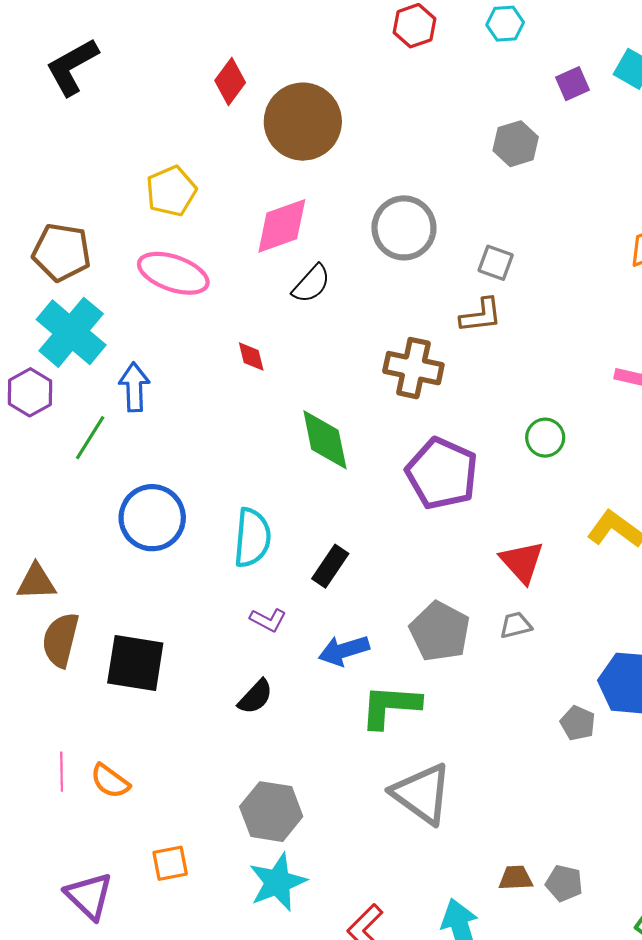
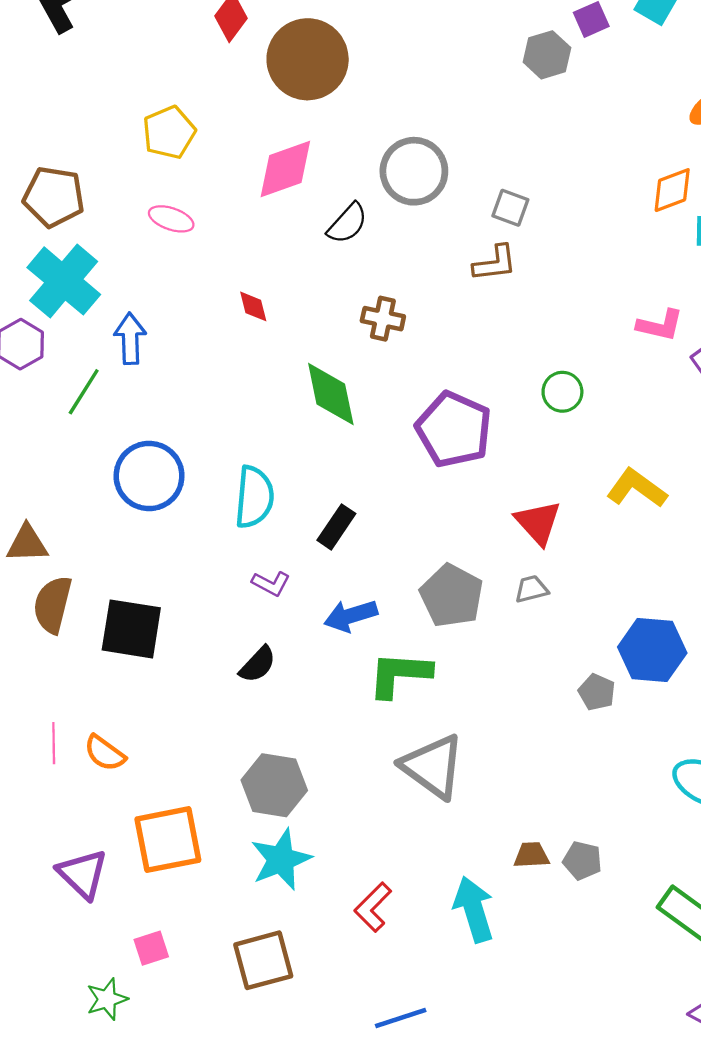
gray hexagon: (516, 144) -> (547, 55), moved
pink ellipse: (173, 273) -> (171, 219), size x0.6
black semicircle: (311, 284) -> (347, 223), moved
brown cross: (413, 368) -> (383, 319), moved, size x0.7
orange square: (170, 863) -> (168, 840), size x1.8

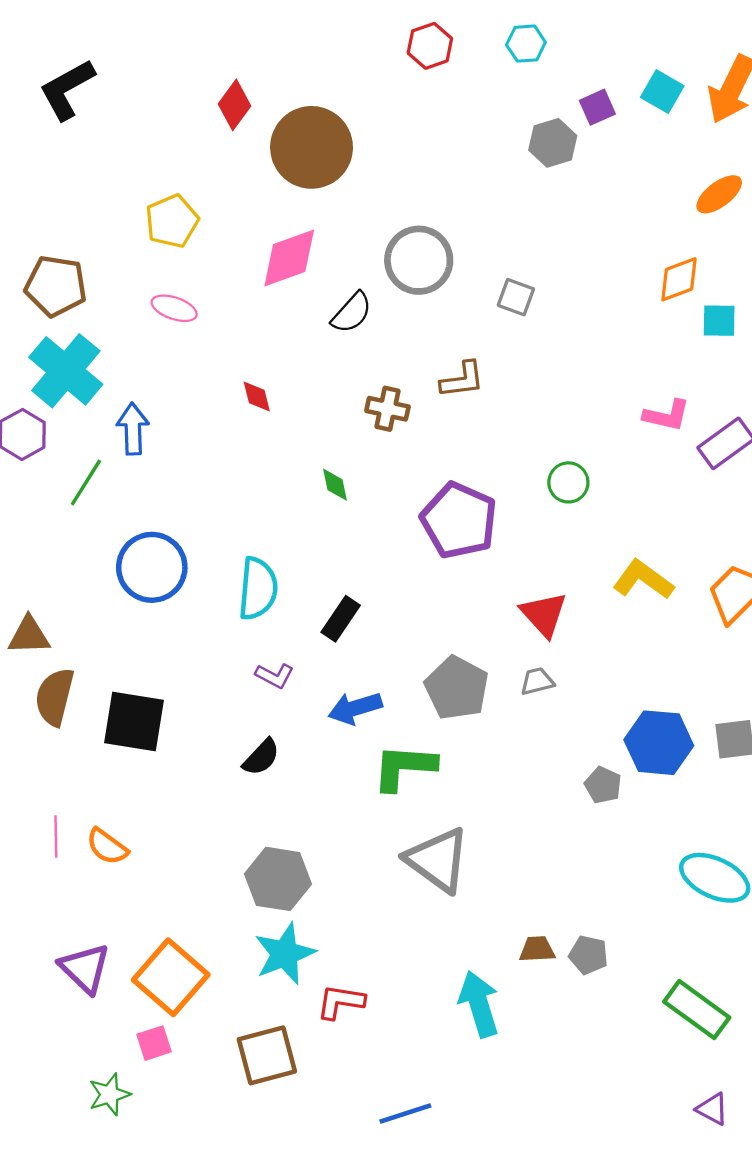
brown L-shape: (495, 263) -> (462, 380), moved
green diamond: (331, 394) -> (335, 485), size x0.5
orange square: (168, 840) -> (171, 977), moved, turned -38
red L-shape: (373, 907) -> (341, 1002), moved, turned 54

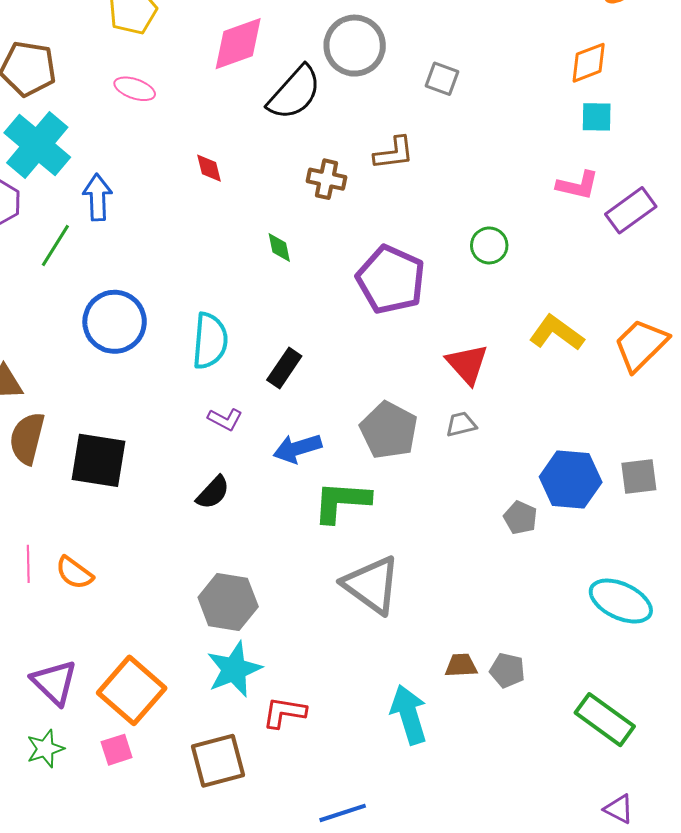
black semicircle: (352, 313) -> (294, 93), size x1.5
cyan square: (719, 321) -> (597, 117), moved
green star: (109, 1094) -> (45, 749), moved

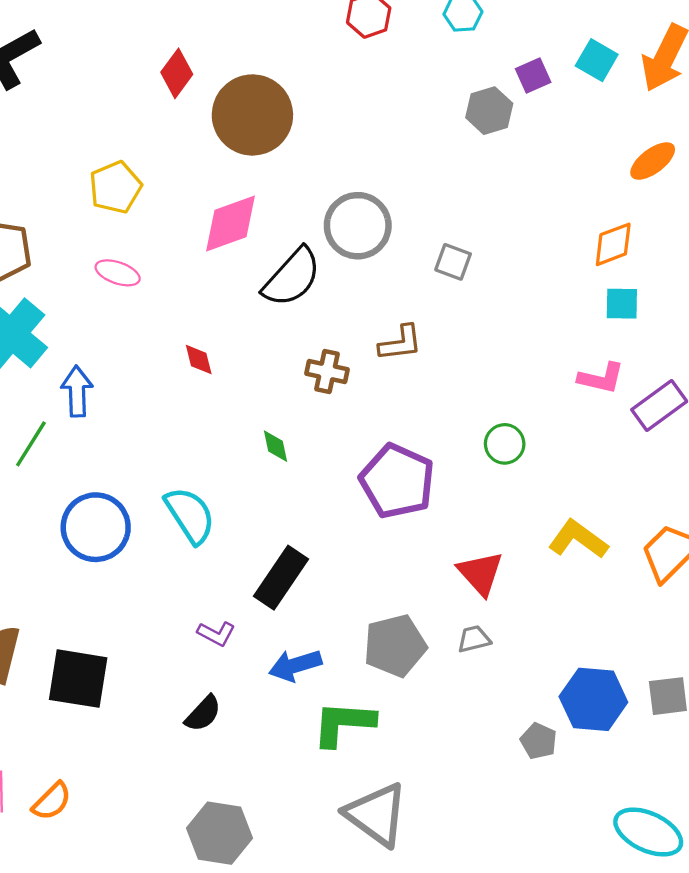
cyan semicircle: (210, 341) -> (190, 515), moved, turned -38
black rectangle: (284, 368) -> (281, 578), size x1.4
gray pentagon: (389, 430) -> (395, 646), turned 30
orange semicircle: (74, 573) -> (52, 801), turned -81

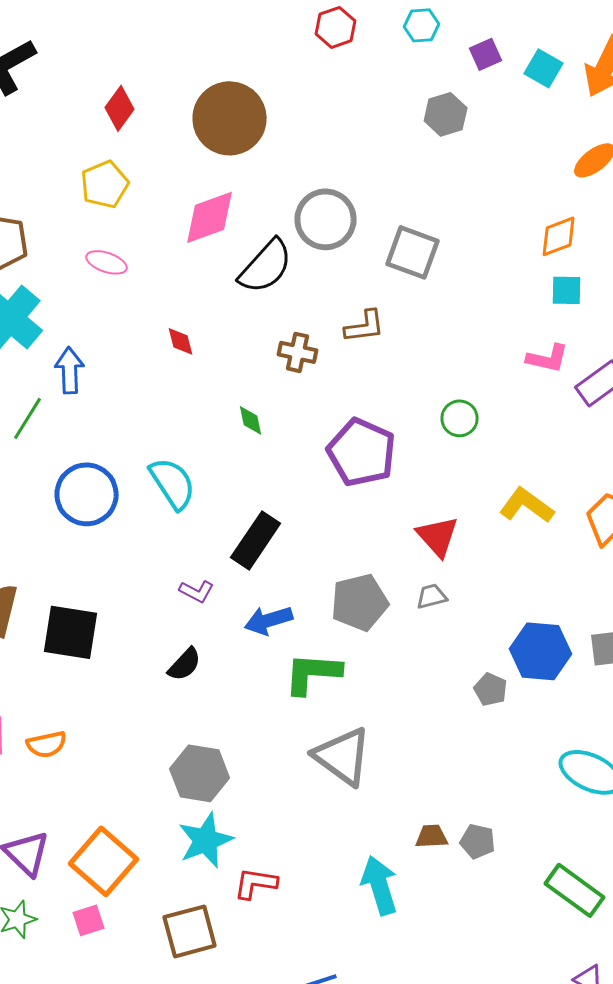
red diamond: (177, 73) -> (120, 108), moved
purple square: (533, 75) -> (486, 54), moved
gray square: (453, 262) -> (413, 252), size x1.6
orange semicircle: (52, 801) -> (47, 744), turned 33

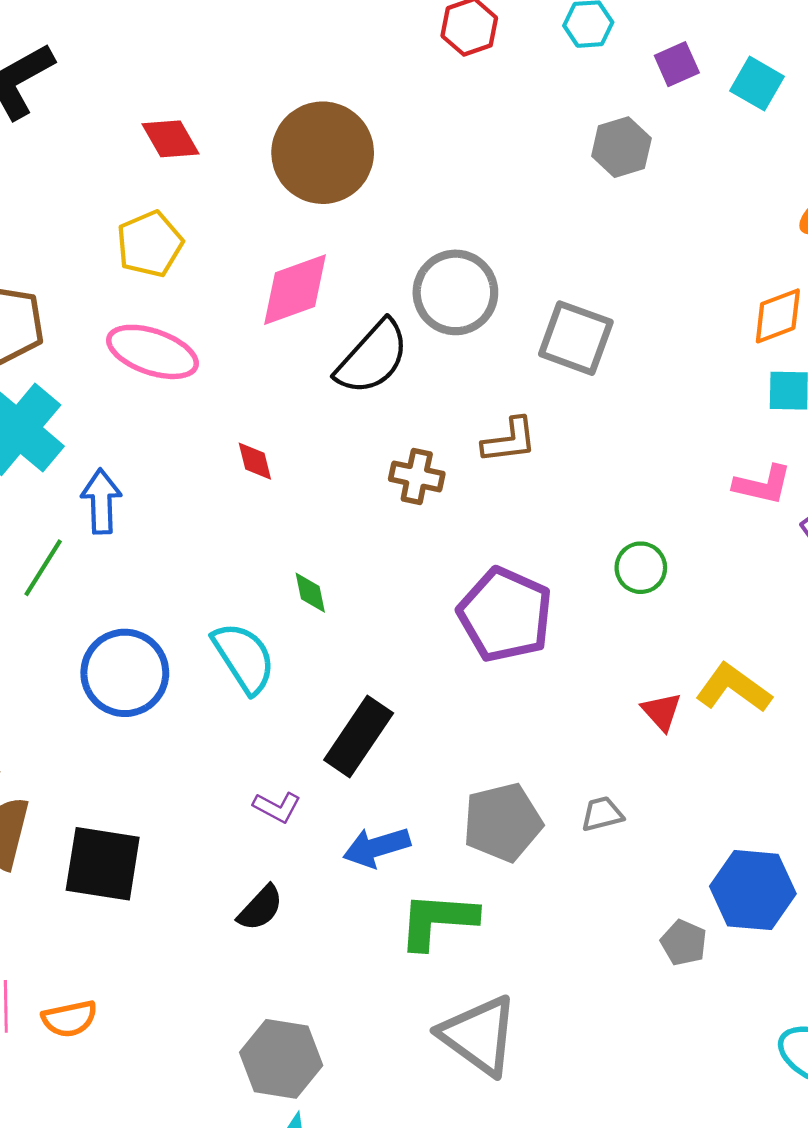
red diamond: (120, 108) -> (170, 139), turned -66
pink ellipse: (107, 262) -> (152, 352), size x1.6
green diamond: (251, 420) -> (310, 593), moved
red triangle: (438, 536) -> (662, 712), moved, size x0.7

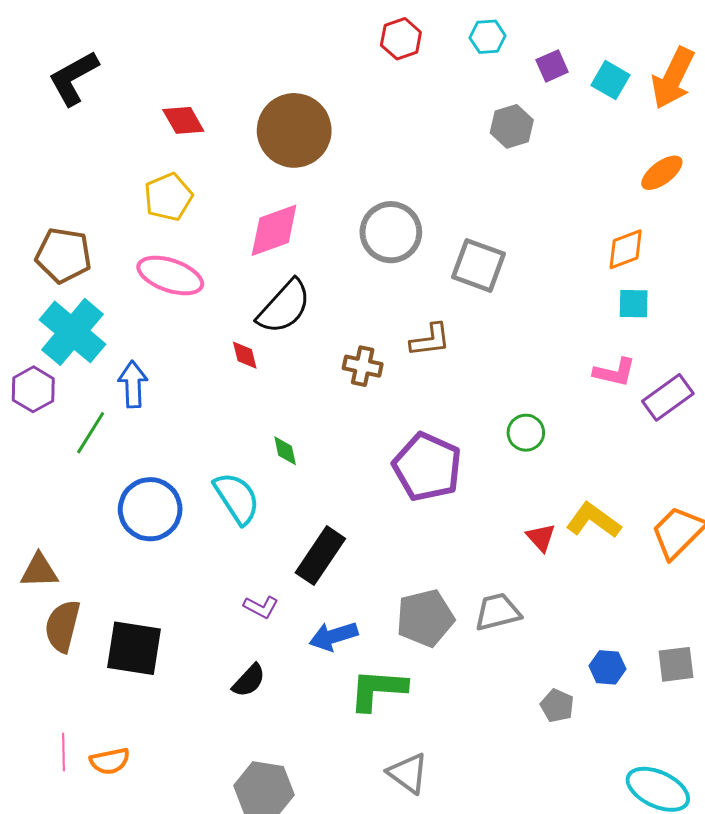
black semicircle: (372, 357) -> (284, 307), moved
gray trapezoid: (602, 814) -> (498, 612), size x1.5
blue hexagon: (753, 890) -> (607, 667), size x0.6
gray triangle: (479, 1035) -> (408, 773), size x0.7

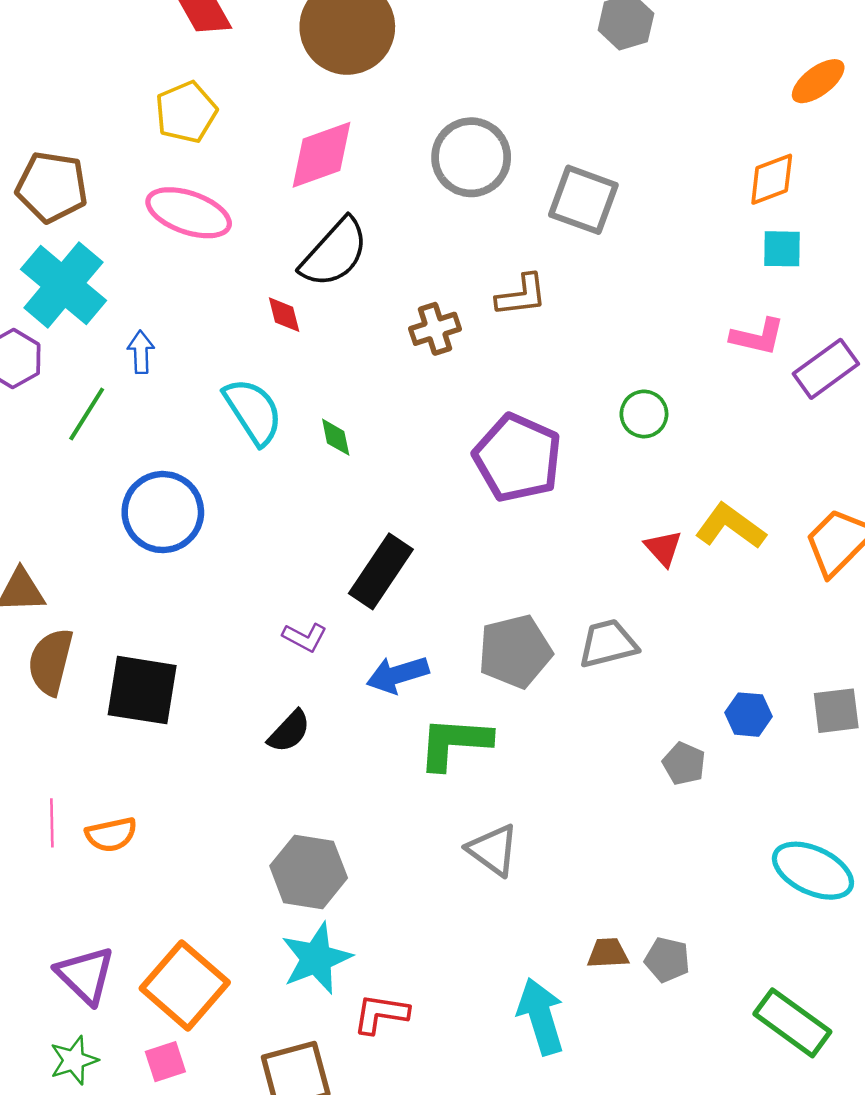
brown cross: (363, 366) -> (435, 329), turned -30
blue arrow: (133, 384) -> (141, 352), size x0.7
cyan semicircle: (237, 498) -> (253, 411), moved

